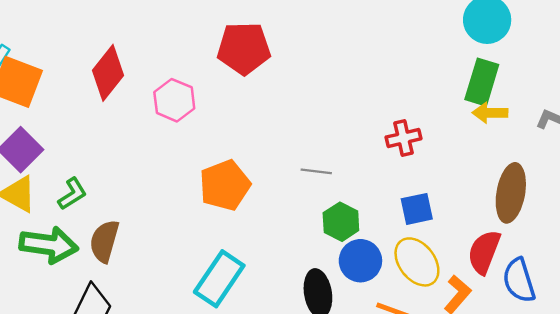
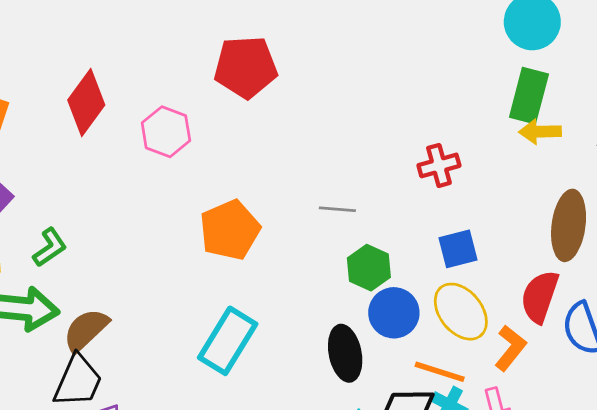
brown semicircle: (104, 241) -> (86, 330), moved, turned 33

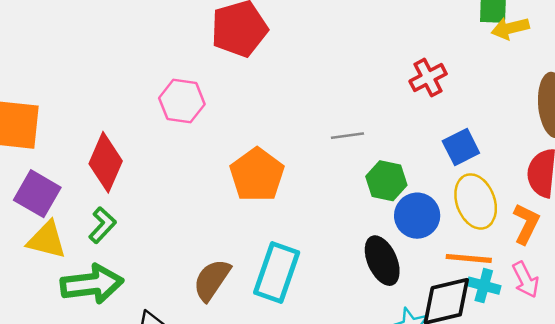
red diamond: (86, 103) -> (106, 162), moved
yellow ellipse: (461, 312) -> (476, 201), turned 32
brown semicircle: (86, 330) -> (212, 280), moved

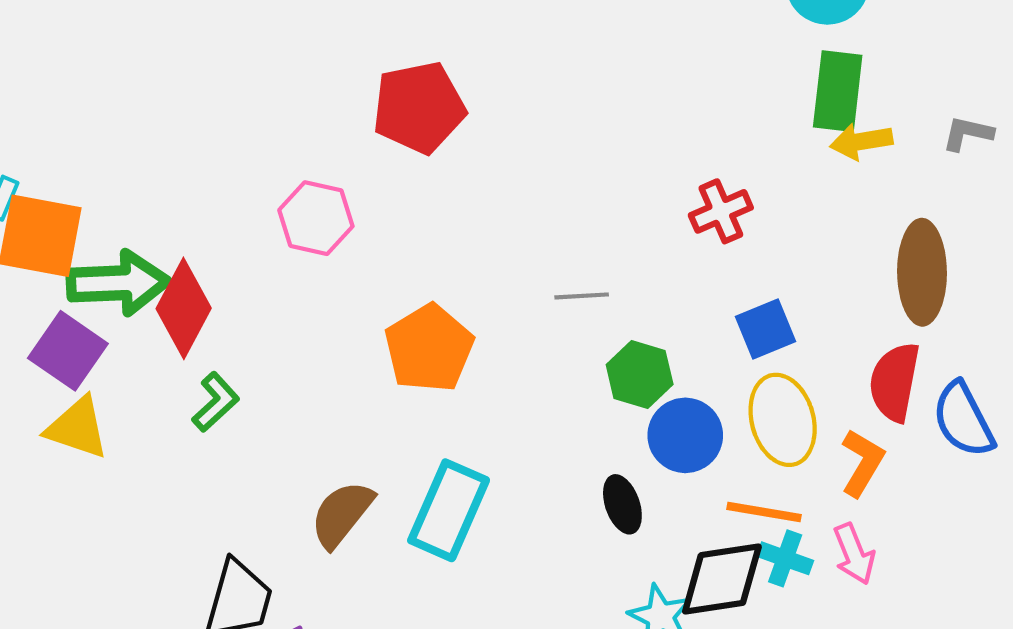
green L-shape: (102, 225) -> (216, 402), moved
black ellipse: (382, 261) -> (622, 504), size x0.7
green arrow: (92, 284) -> (118, 283), moved

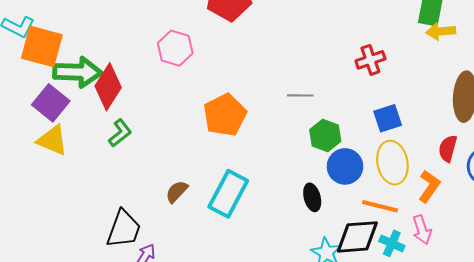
red semicircle: (895, 382) -> (448, 148), size x0.7
brown semicircle: (342, 514) -> (177, 192), size x0.7
cyan cross: (785, 558) -> (392, 243), moved

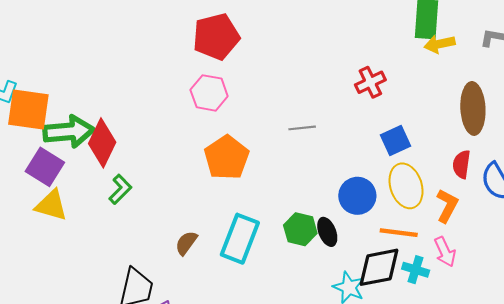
pink hexagon: (175, 48) -> (209, 93), moved
green hexagon: (325, 135) -> (300, 229), moved

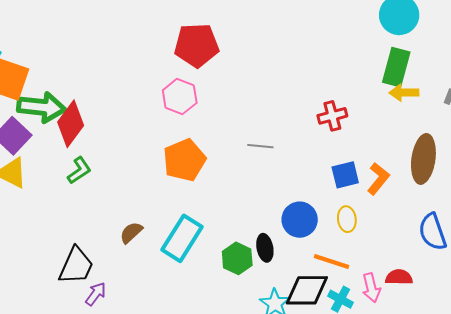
red semicircle: (462, 164) -> (399, 277), moved, turned 72
yellow ellipse: (406, 186) -> (347, 219), size x0.6
orange L-shape: (447, 206) -> (378, 179), moved
green hexagon: (300, 229) -> (237, 258), moved

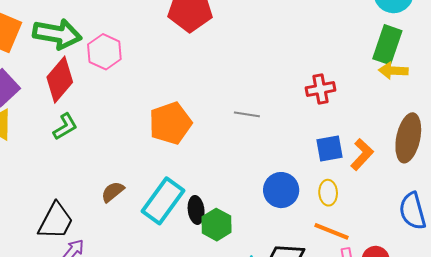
pink hexagon: (180, 97) -> (104, 52), moved
green arrow: (41, 107) -> (57, 34), moved
black ellipse: (265, 248) -> (196, 210), moved
orange line: (331, 261) -> (331, 231), moved

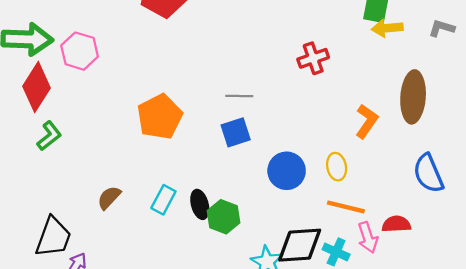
blue square: (329, 149) -> (236, 132), moved
cyan rectangle: (163, 201) -> (163, 200), size x0.6

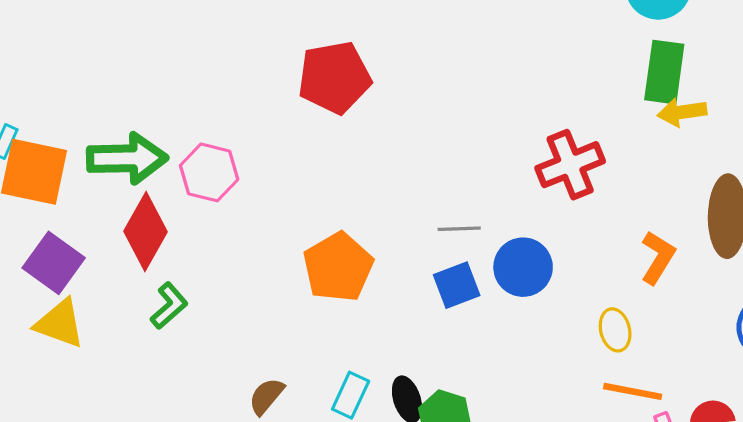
red cross: (313, 58) -> (570, 165), size x1.4
blue circle: (287, 171) -> (523, 267), moved

